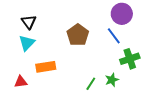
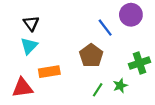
brown pentagon: (78, 35) -> (91, 56), moved
blue line: (114, 36) -> (105, 28), moved
red triangle: (21, 82) -> (23, 88), size x1.5

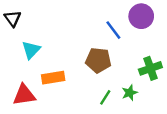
black triangle: (31, 23) -> (13, 19), moved
brown pentagon: (91, 56) -> (98, 60), turned -30

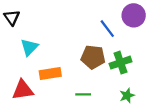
green cross: (150, 68) -> (120, 63), moved
green star: (130, 93) -> (127, 95), moved
green line: (105, 97) -> (83, 94), moved, turned 56

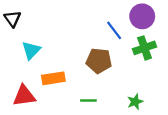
green cross: (120, 63) -> (145, 48), moved

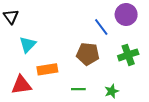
green cross: (145, 48) -> (128, 55), moved
green star: (135, 102) -> (112, 91), moved

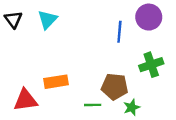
blue line: (101, 27) -> (119, 32), turned 42
cyan triangle: (28, 45) -> (47, 19), moved
brown pentagon: (88, 54) -> (115, 87), moved

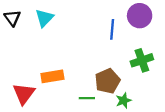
brown pentagon: (115, 87) -> (107, 81), turned -30
red triangle: (25, 100) -> (24, 94), turned -45

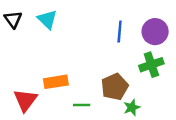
purple circle: (140, 16) -> (155, 32), moved
cyan triangle: (44, 18) -> (47, 19), turned -30
green line: (87, 98) -> (82, 105), moved

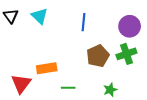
blue line: (120, 32) -> (84, 22), moved
brown pentagon: (115, 87) -> (98, 56), moved

